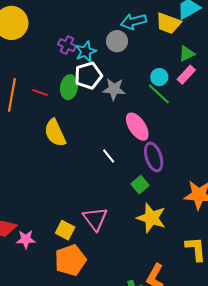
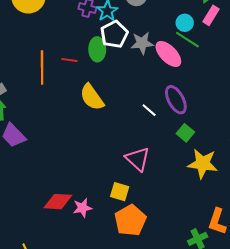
pink ellipse: (137, 127) -> (168, 54), moved
purple ellipse: (154, 157) -> (176, 100), moved
pink triangle: (95, 219) -> (138, 159), moved

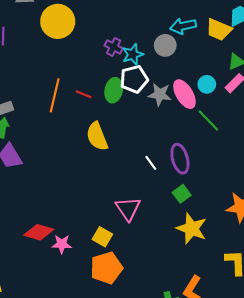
green line: (187, 40) -> (208, 121), moved
pink ellipse: (168, 54) -> (184, 94), moved

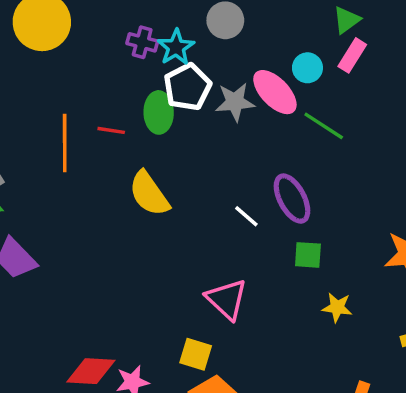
green square: (182, 194) -> (308, 255), turned -36
yellow star: (192, 229) -> (337, 307), size x0.6

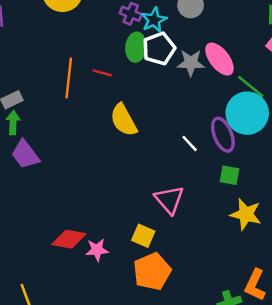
cyan circle: (307, 68) -> (247, 113), moved, size x2.0
green ellipse: (159, 112) -> (136, 47), moved
yellow star: (337, 307) -> (246, 214), size x1.5

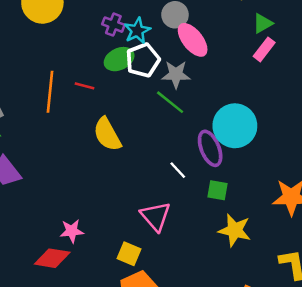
green ellipse: (136, 47) -> (119, 59), turned 60
pink ellipse: (219, 59) -> (193, 40), moved
green line: (251, 87) -> (170, 102), moved
white line: (190, 143) -> (178, 170), moved
pink star: (97, 250) -> (72, 231), moved

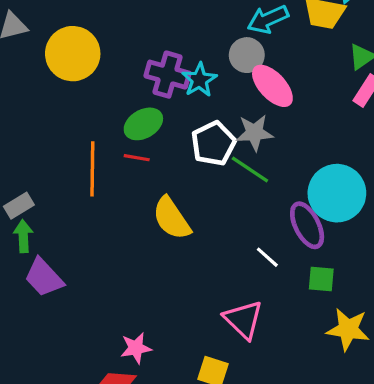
purple cross: (113, 25) -> (168, 75), size x1.5
green ellipse: (119, 59) -> (143, 124), moved
white pentagon: (143, 60) -> (213, 143), moved

